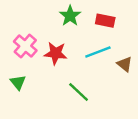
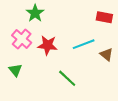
green star: (70, 16) -> (35, 13), moved
red rectangle: (105, 21) -> (104, 17), moved

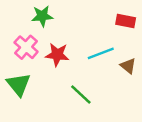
green star: (35, 13) -> (42, 16), turned 30
green triangle: (15, 70) -> (19, 84), size x1.5

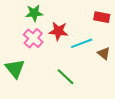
pink cross: (26, 47) -> (33, 38), moved
red star: (57, 55) -> (58, 31), moved

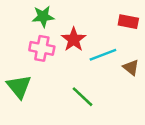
red star: (58, 31) -> (74, 39), turned 30
pink cross: (33, 38) -> (42, 48), turned -30

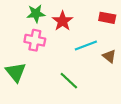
red star: (74, 39) -> (63, 21), moved

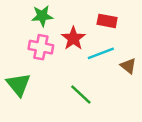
red rectangle: (107, 18) -> (107, 21), moved
red star: (63, 21) -> (73, 38), moved

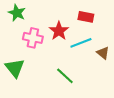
green star: (42, 16) -> (17, 13), moved, turned 30

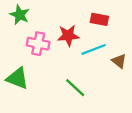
red star: (59, 31) -> (68, 36), turned 30
green triangle: (15, 68) -> (17, 78), turned -30

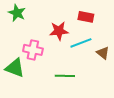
pink cross: (38, 44) -> (33, 50), moved
green line: (75, 88) -> (65, 76), turned -42

